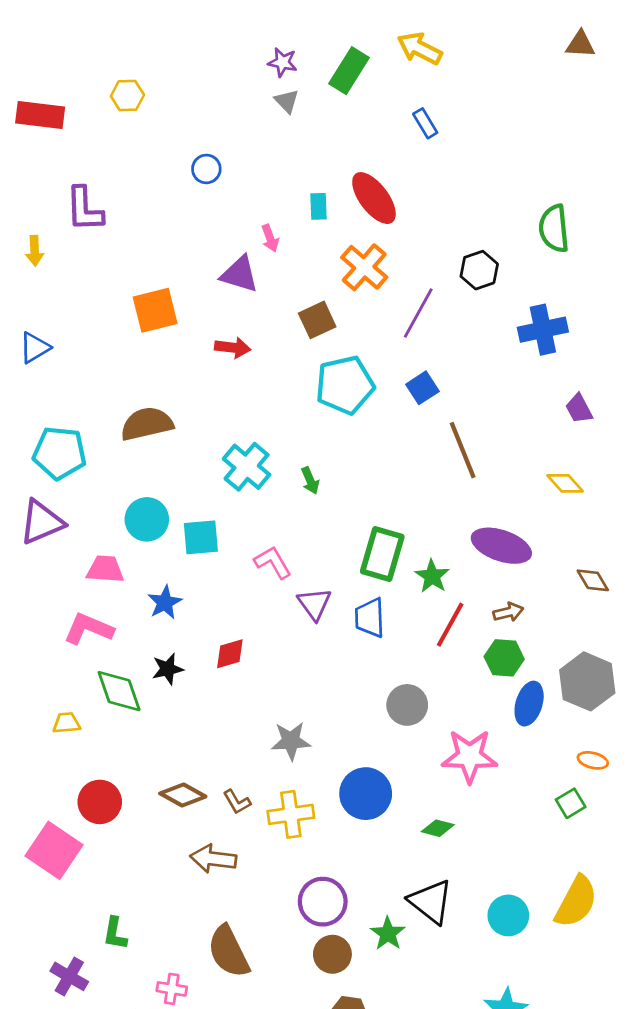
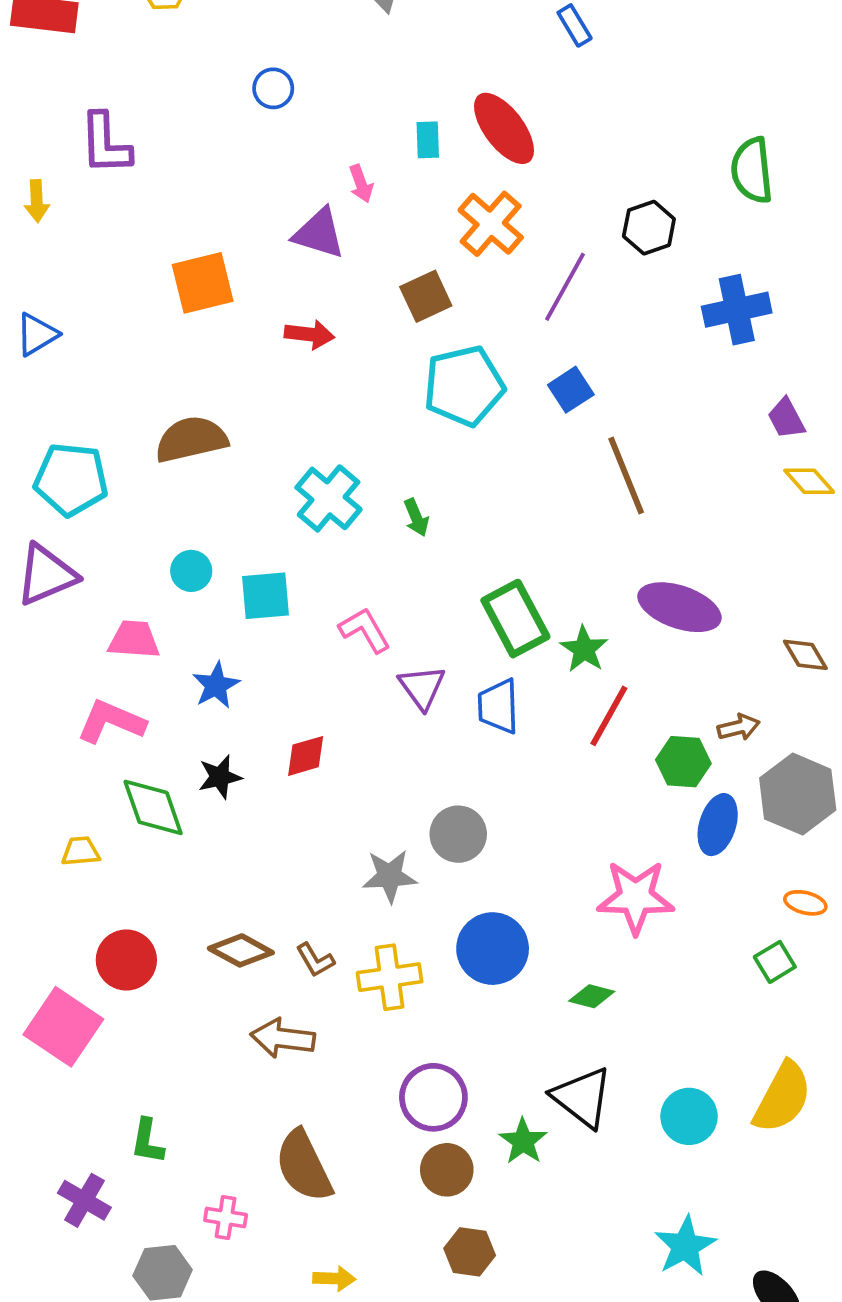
yellow diamond: (565, 483) -> (809, 481), moved
cyan circle: (147, 519) -> (191, 571), size x0.7
green rectangle: (382, 554) -> (515, 619), turned -44
brown arrow: (508, 612) -> (739, 727), moved
gray circle: (407, 705) -> (458, 834), moved

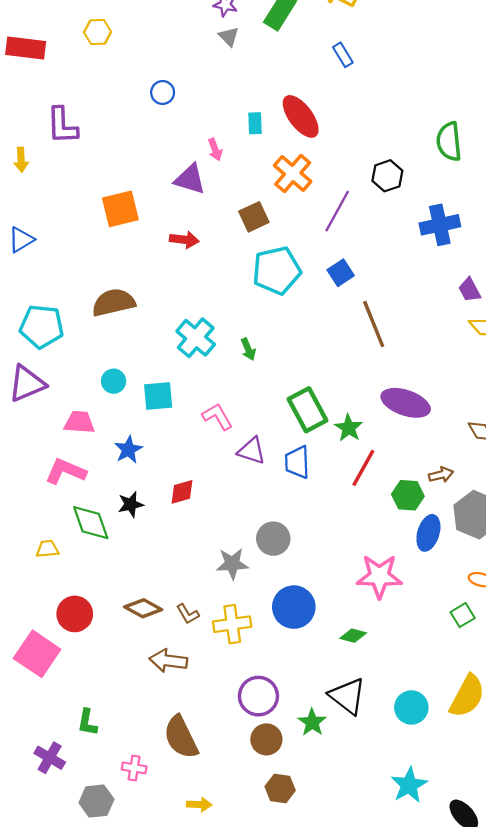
purple triangle: (422, 687) -> (252, 451), turned -36

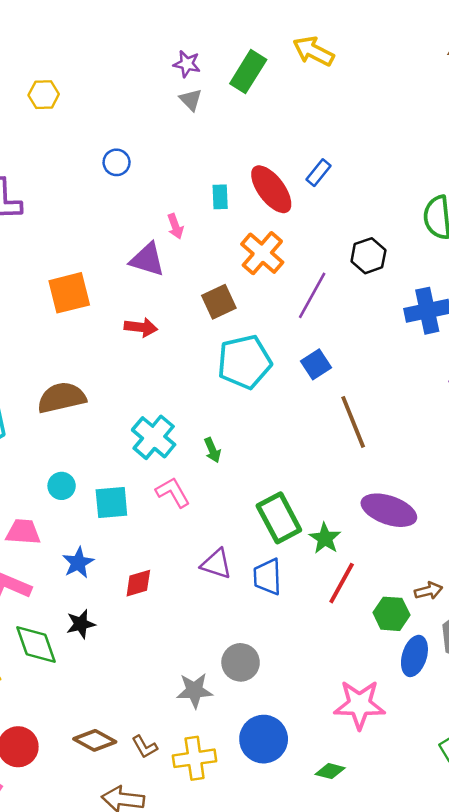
blue rectangle: (343, 55) -> (319, 173), moved, turned 70
pink L-shape: (217, 417) -> (173, 492), moved
red diamond: (182, 492) -> (138, 583), moved

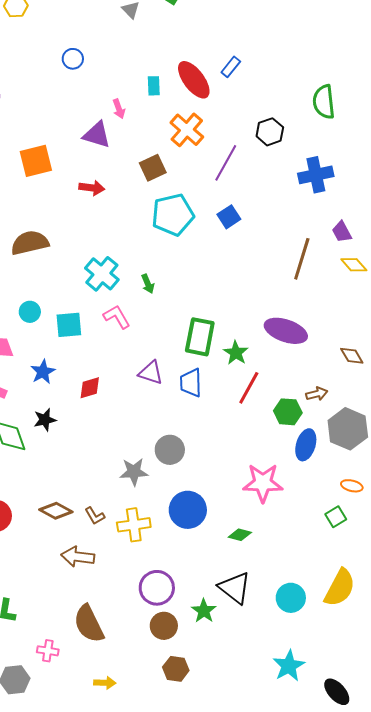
brown line: (353, 422) -> (302, 259), moved, turned 39
green rectangle: (279, 518) -> (200, 337), turned 39

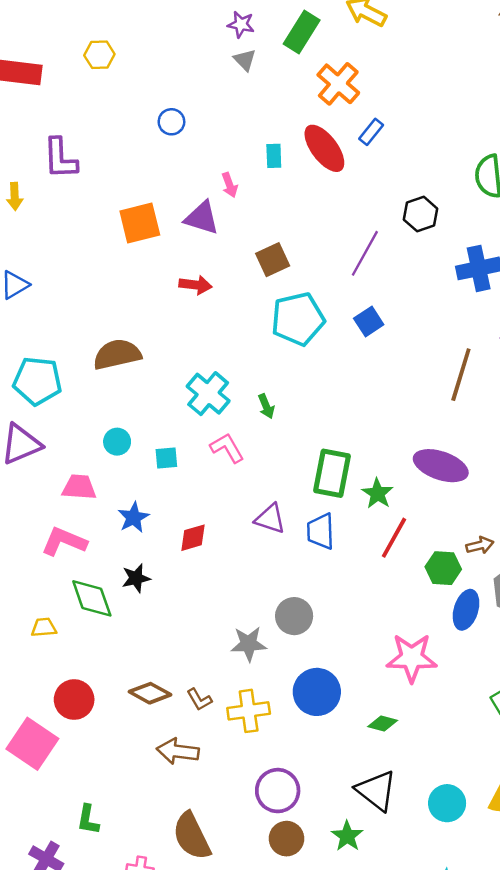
orange cross: (187, 130) -> (338, 84), moved
orange square: (36, 161) -> (140, 223), moved
cyan square: (69, 325) -> (166, 458), size x0.7
green star: (204, 611) -> (347, 836), moved

